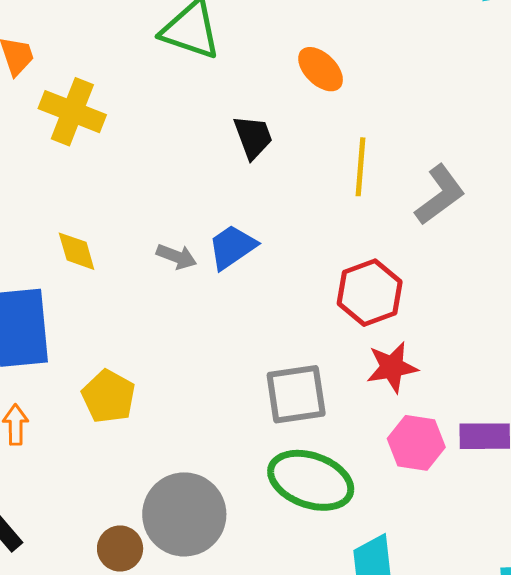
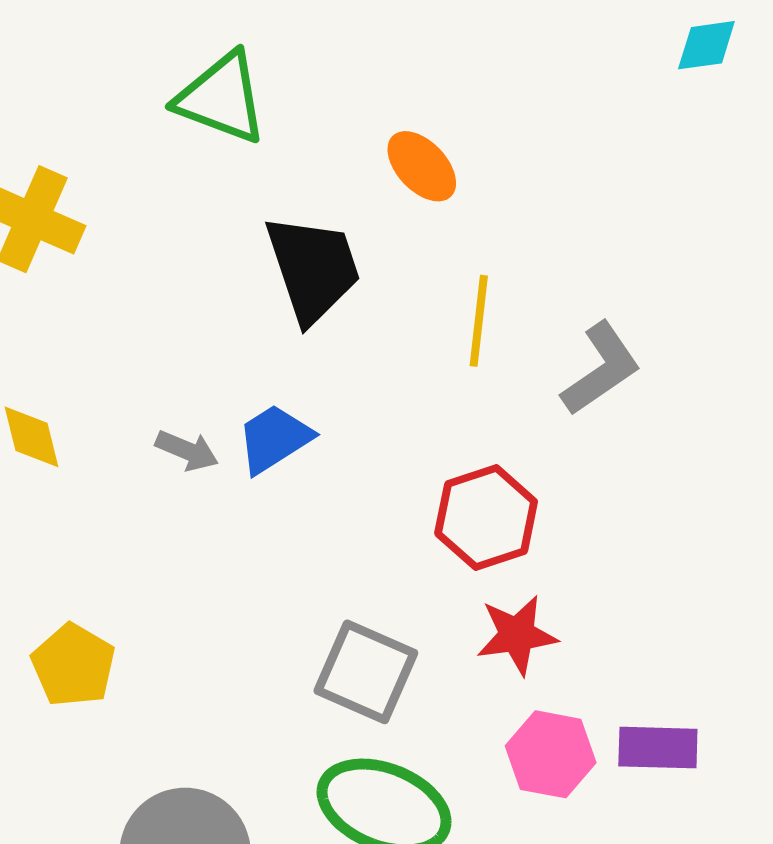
black trapezoid: (253, 137) -> (313, 268), size x1.6
gray square: (296, 394) -> (366, 672), turned 30

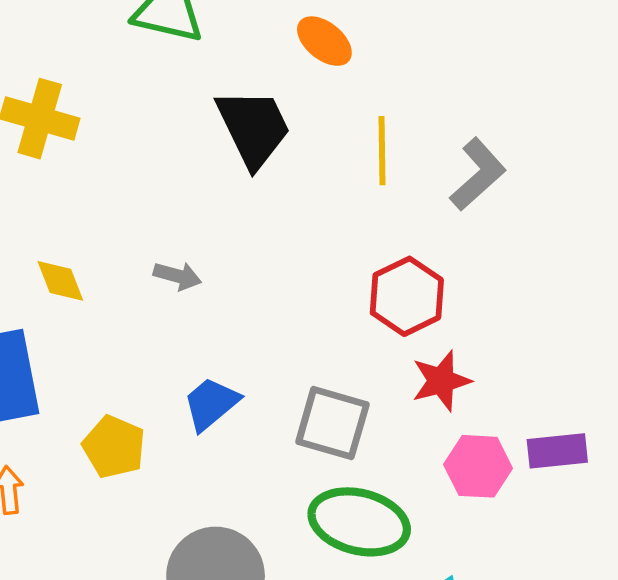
blue trapezoid: (274, 439) -> (211, 404), moved

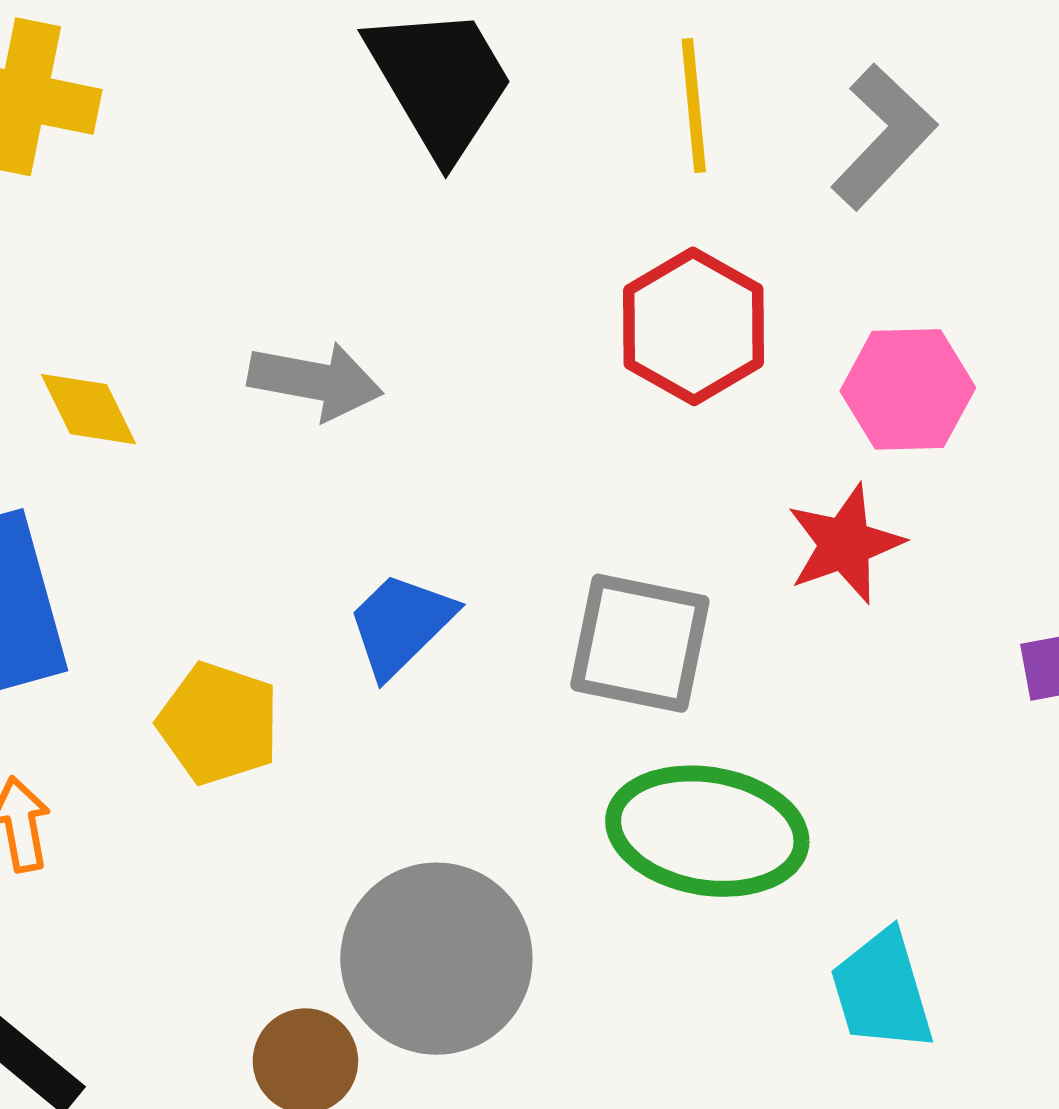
gray arrow: (177, 276) -> (315, 381), size x1.4
red hexagon: (407, 296) -> (694, 326), moved
pink hexagon: (478, 466) -> (908, 389), moved

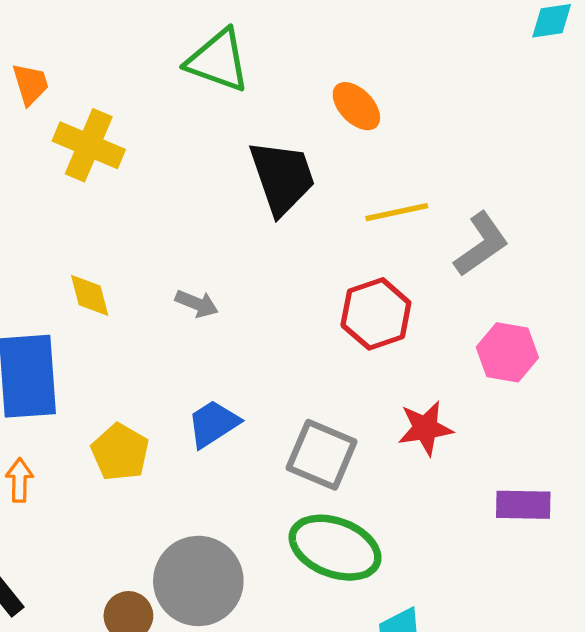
yellow line: (694, 105) -> (397, 212), turned 72
gray arrow: (315, 381) -> (197, 304), size x0.7
pink hexagon: (908, 389) -> (507, 352), moved

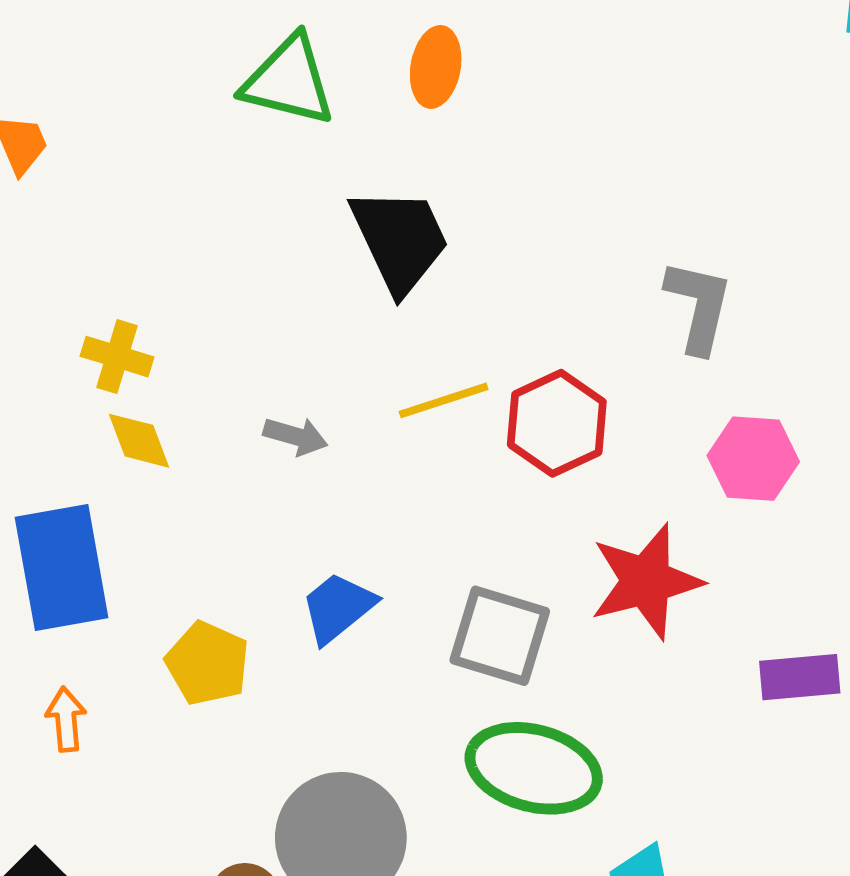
orange ellipse: (356, 106) -> (436, 67), moved, turned 60
yellow cross: (89, 145) -> (117, 357), moved, size x0.7
yellow line: (397, 212) -> (444, 400), moved
gray L-shape: (481, 244) -> (699, 306), turned -36
red star: (425, 428) -> (646, 581), size x1.4

